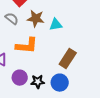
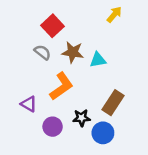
orange L-shape: (27, 46) -> (61, 86), turned -40
black star: (38, 82) -> (82, 118), moved

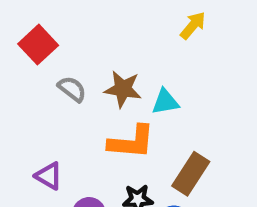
red square: (53, 26) -> (38, 45), moved
orange L-shape: (61, 86) -> (131, 142), moved, turned 40

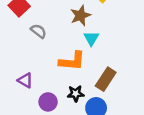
brown star: (123, 89) -> (80, 15), moved, turned -30
cyan triangle: (165, 102) -> (91, 38), turned -49

